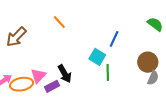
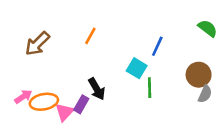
orange line: (59, 22) -> (90, 36), moved, turned 72
pink triangle: (38, 76) -> (64, 112), moved
purple rectangle: (52, 86) -> (81, 104), turned -32

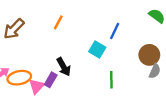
green line: (150, 88) -> (111, 80), moved

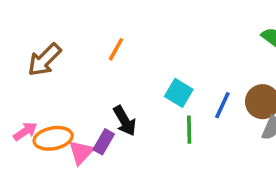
blue line: (115, 31) -> (222, 105), moved
green line: (111, 80) -> (189, 130), moved

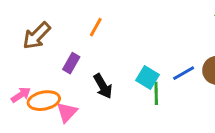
cyan square: (179, 93) -> (148, 78), moved
blue line: (222, 105) -> (184, 73), turned 35
purple rectangle: (104, 142) -> (71, 63), moved

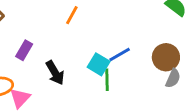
orange line: (96, 27) -> (72, 15), moved
blue line: (184, 73) -> (120, 54), moved

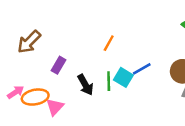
orange line: (72, 15) -> (109, 43), moved
green line: (107, 80) -> (109, 81), moved

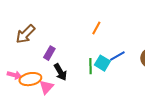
orange line: (109, 43) -> (96, 28), moved
black arrow: (85, 85) -> (60, 72), moved
pink arrow: (16, 92) -> (14, 75), turned 48

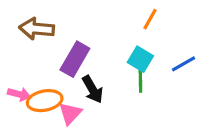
brown arrow: (25, 34) -> (37, 29), turned 50
purple rectangle: (49, 53) -> (75, 59), size x1.5
cyan square: (102, 63) -> (140, 59), moved

